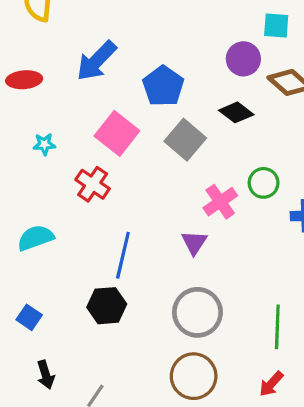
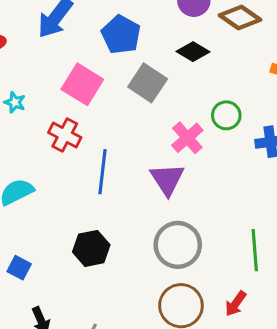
cyan star: (44, 144) -> (15, 102), turned 30
purple triangle: (194, 243) -> (167, 179), size x1.4
blue line: (123, 255) -> (102, 172), moved
red arrow: (271, 384) -> (236, 304), moved

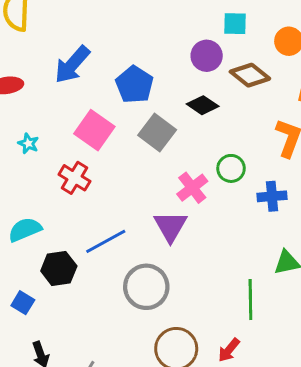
blue line: (102, 172) -> (106, 241), moved, turned 51
gray circle: (178, 245) -> (146, 287), moved
black hexagon: (91, 248) -> (59, 269), moved

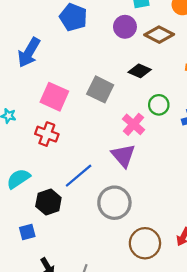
blue pentagon: (135, 85) -> (73, 17), moved
black diamond: (203, 105) -> (140, 71), moved
blue square: (23, 303) -> (27, 232), turned -35

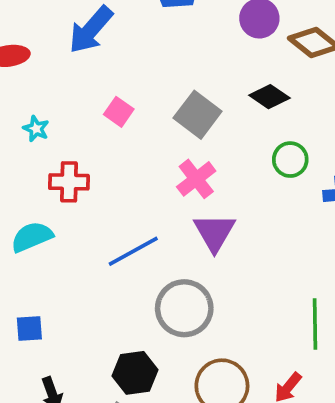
pink square: (54, 97) -> (119, 112), size x0.6
pink cross: (133, 124) -> (196, 179), moved
red cross: (47, 134) -> (69, 182), moved, turned -30
black hexagon: (48, 202) -> (135, 373), moved

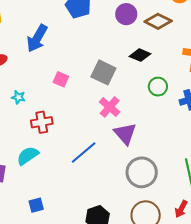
gray circle: (184, 308) -> (142, 172), moved

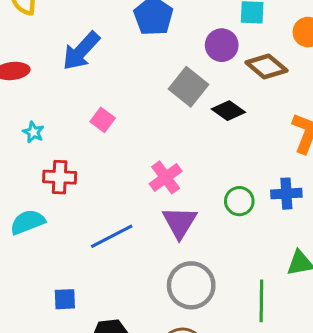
gray square: (103, 72) -> (188, 87), moved
green circle: (158, 87) -> (239, 201), moved
blue square: (36, 205) -> (65, 299), moved

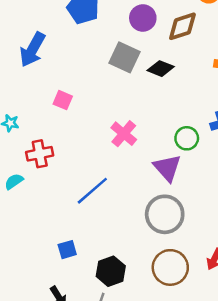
brown diamond: (266, 66) -> (182, 26), turned -44
cyan semicircle: (28, 222) -> (14, 181), moved, size x0.7
purple triangle: (180, 222) -> (167, 168), moved

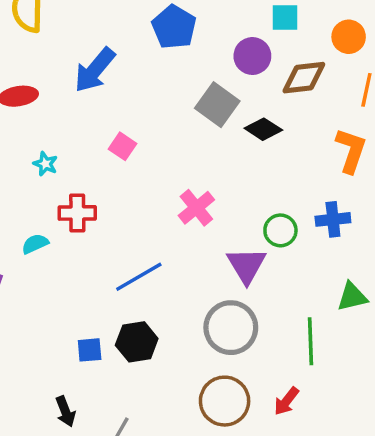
black hexagon: (111, 271) -> (137, 342), moved

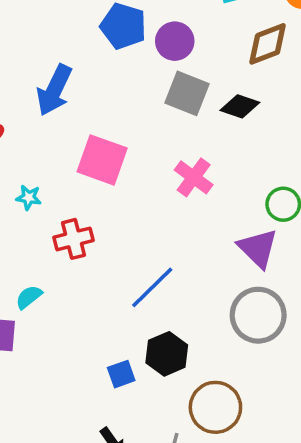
purple circle: (252, 56) -> (175, 41), moved
pink square: (123, 146) -> (102, 160), size x1.8
pink cross: (196, 208) -> (194, 177), moved
cyan semicircle: (35, 244) -> (29, 297), moved
brown circle: (225, 401) -> (215, 407), moved

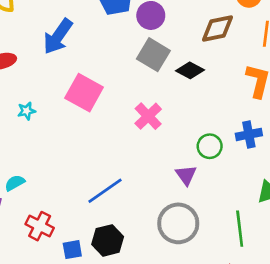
cyan star: (29, 197) -> (27, 111), turned -30
red cross: (74, 239) -> (40, 226), moved, turned 32
purple triangle: (258, 248) -> (186, 175), size x0.7

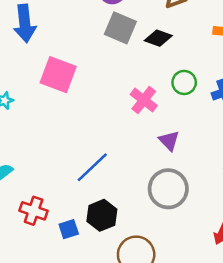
blue arrow: (58, 36) -> (25, 23), turned -33
pink cross: (148, 116) -> (144, 100), moved
green circle: (210, 146) -> (184, 82), moved

